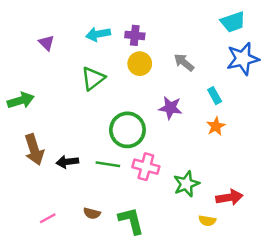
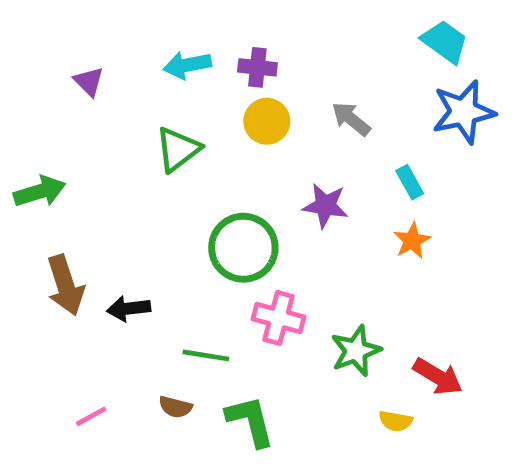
cyan trapezoid: (233, 22) -> (445, 42), turned -125
green line: (108, 164) -> (206, 355), moved
red arrow: (229, 197) -> (438, 377), turned 40

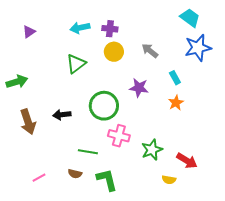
purple triangle: (89, 81) -> (29, 32), moved, turned 40
black arrow: (129, 309) -> (62, 115), moved

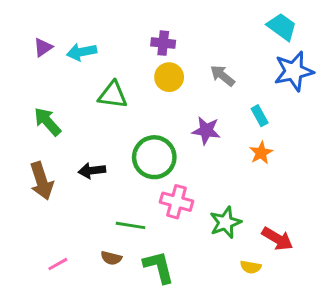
cyan arrow: (80, 28) -> (82, 52), moved
green triangle: (76, 64) -> (113, 95), turned 45
green arrow: (17, 82) -> (47, 122), moved, turned -115

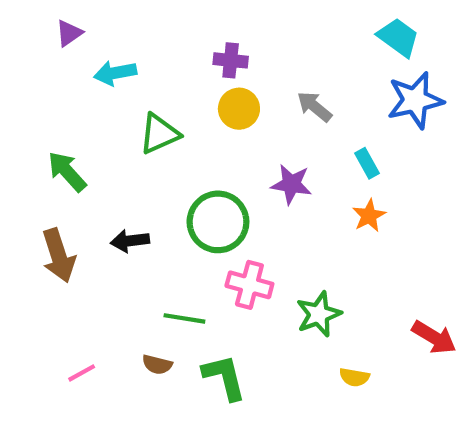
purple triangle: (43, 47) -> (69, 33), moved
green triangle: (113, 95) -> (159, 134), turned -32
red arrow: (277, 239) -> (434, 337), moved

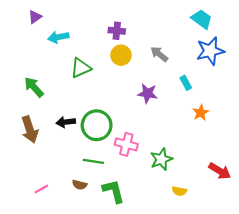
orange star: (369, 216) -> (201, 113), moved
green circle: (218, 222) -> (97, 125), moved

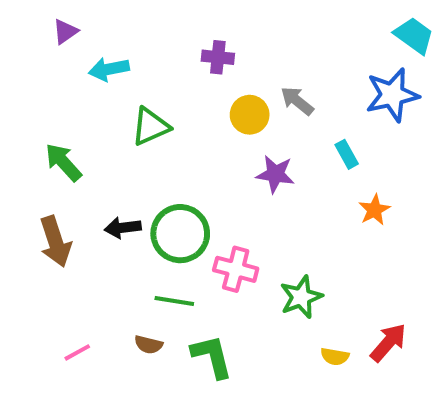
cyan trapezoid: (202, 19) -> (414, 35), moved
yellow circle: (121, 55) -> (250, 115), moved
red arrow: (220, 171) -> (388, 343), moved, turned -80

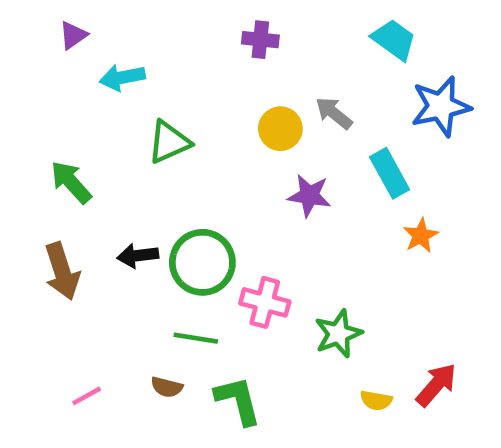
cyan trapezoid: (414, 35) -> (394, 40), moved
purple cross: (218, 57) -> (260, 40), moved
cyan rectangle: (347, 154) -> (390, 173), size x1.5

